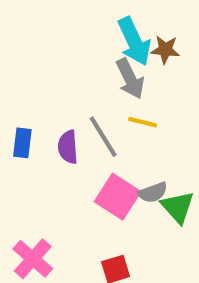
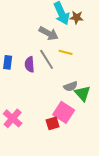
gray arrow: (130, 79) -> (49, 33), moved, turned -36
pink square: (118, 197) -> (64, 112), moved

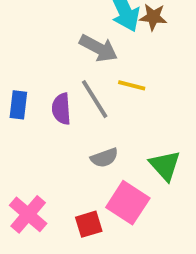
gray semicircle: (71, 86) -> (104, 158), moved
red square: (53, 123) -> (89, 224), moved

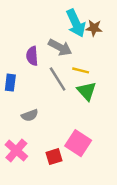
purple semicircle: (61, 109) -> (32, 56), moved
gray semicircle: (104, 158) -> (30, 115), moved
green triangle: (165, 166) -> (87, 91), moved

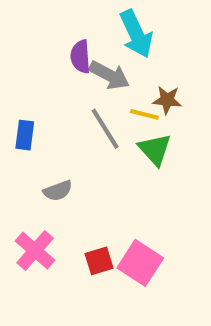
brown star: (94, 28) -> (167, 100), moved
purple semicircle: (32, 56) -> (80, 57), moved
pink square: (78, 143) -> (140, 263), moved

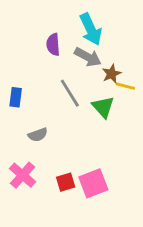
gray arrow: (109, 75) -> (88, 57), moved
brown star: (167, 100) -> (111, 74), turned -30
yellow line: (144, 114) -> (125, 86), moved
pink square: (140, 263) -> (93, 183), turned 36

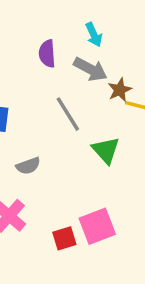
cyan arrow: (91, 29) -> (94, 35), size x0.6
green triangle: (103, 107) -> (106, 150), moved
red square: (66, 182) -> (64, 238), moved

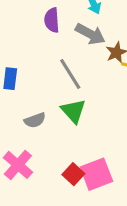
green triangle: (106, 150) -> (73, 111), moved
red square: (64, 238) -> (73, 174), moved, turned -30

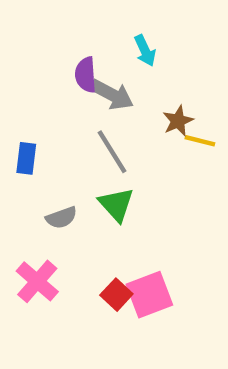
gray arrow: (90, 34) -> (112, 95), moved

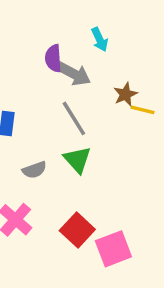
red square: (116, 295) -> (77, 230), size x1.4
pink square: (149, 295) -> (113, 249), moved

